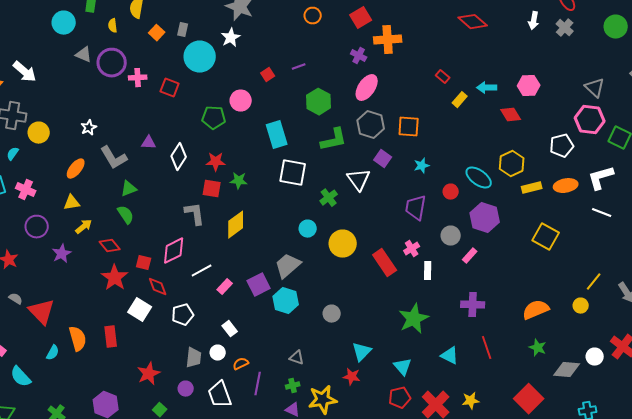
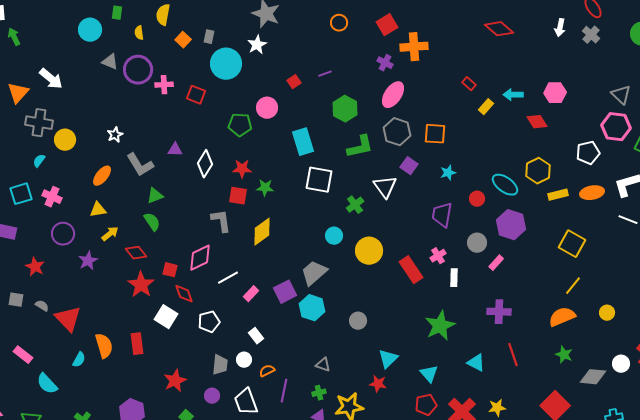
yellow line: (594, 282) -> (573, 286), moved

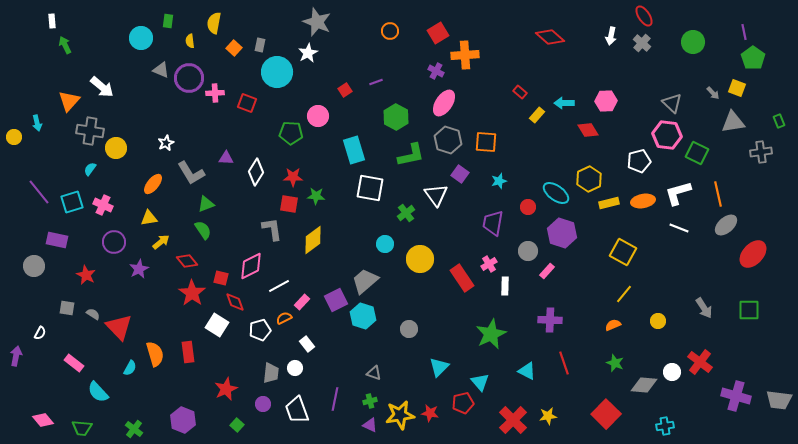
orange semicircle: (562, 317) -> (613, 325), size x0.6
orange semicircle: (267, 371) -> (284, 318), moved
red star: (378, 384) -> (430, 413), moved
red pentagon: (426, 405) -> (463, 403), moved

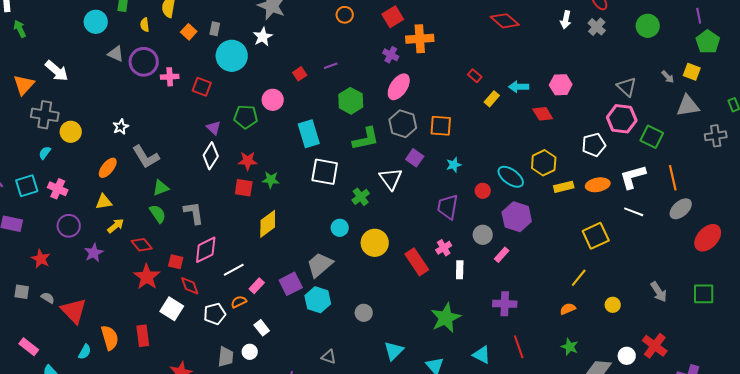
purple triangle: (226, 158) -> (214, 128), moved, turned 42
gray L-shape: (272, 229) -> (194, 213), moved
yellow square: (623, 252) -> (596, 236), moved, turned 36

